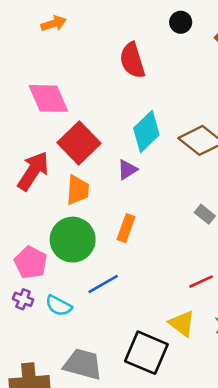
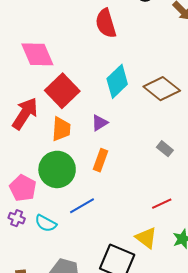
purple triangle: (127, 170) -> (100, 123), moved

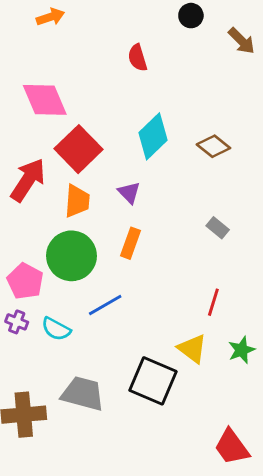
red semicircle: (106, 23) -> (138, 58), size x0.7
brown diamond: (162, 89) -> (213, 146), size x0.7
purple triangle: (100, 123) -> (129, 193), turned -42
red line: (162, 204) -> (213, 302), turned -48

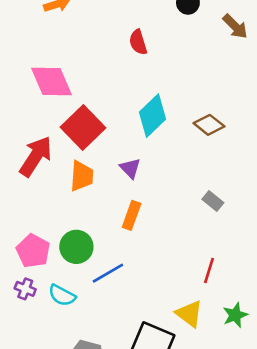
green circle: (71, 256) -> (76, 247), moved, size x0.7

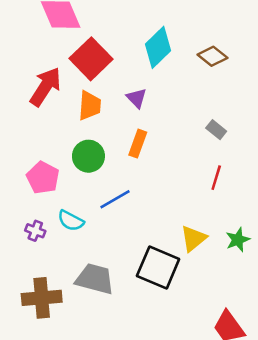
green circle: (76, 247) -> (88, 156), moved
red line: (209, 270) -> (216, 178), moved
purple cross: (25, 289) -> (35, 231), moved
yellow triangle: (189, 314) -> (193, 238), turned 44

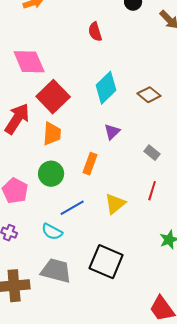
purple triangle: (137, 98) -> (112, 132), moved, turned 30
cyan semicircle: (71, 221) -> (52, 232), moved
yellow triangle: (193, 238) -> (115, 204), moved

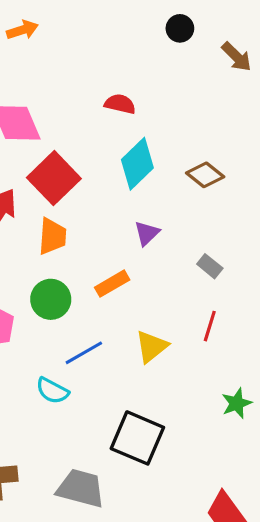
red semicircle: (95, 32) -> (120, 104), moved, turned 120
orange rectangle: (90, 164) -> (112, 284), turned 40
gray trapezoid: (56, 271) -> (81, 488), moved

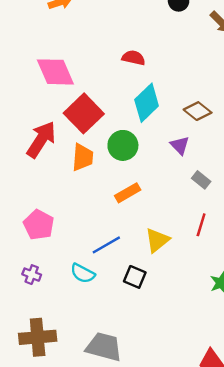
purple triangle: (147, 233) -> (180, 145), moved, turned -30
green circle: (51, 299) -> (123, 145), moved
black square: (137, 438) -> (135, 277), moved, size x0.6

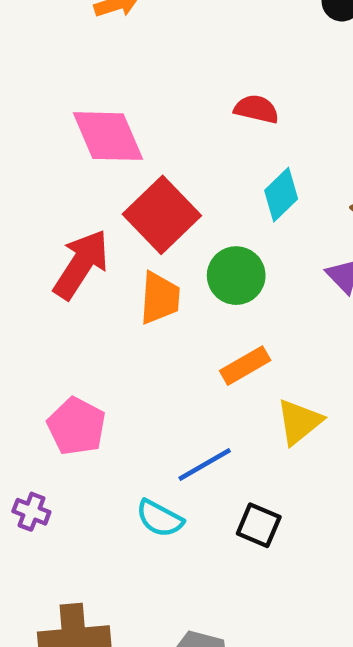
cyan diamond: (147, 103) -> (281, 195), size x0.7
yellow triangle: (157, 240) -> (299, 422), moved
purple cross: (32, 275) -> (31, 512), moved

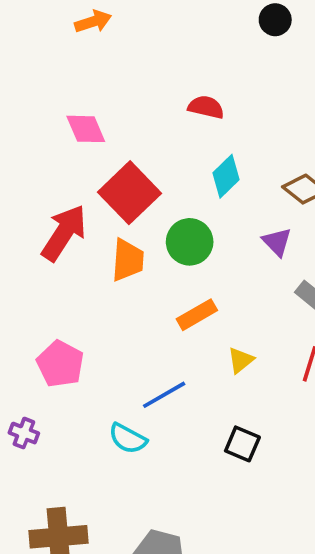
pink diamond: (108, 136) -> (86, 129), size x0.7
yellow triangle: (299, 422) -> (241, 360), size x0.7
black square: (259, 525) -> (242, 444), moved

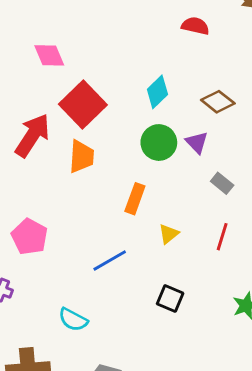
red semicircle: (206, 107) -> (195, 26), moved
green circle: (190, 242) -> (159, 142), moved
orange rectangle: (197, 315) -> (135, 199), turned -40
cyan semicircle: (128, 439) -> (73, 320), moved

